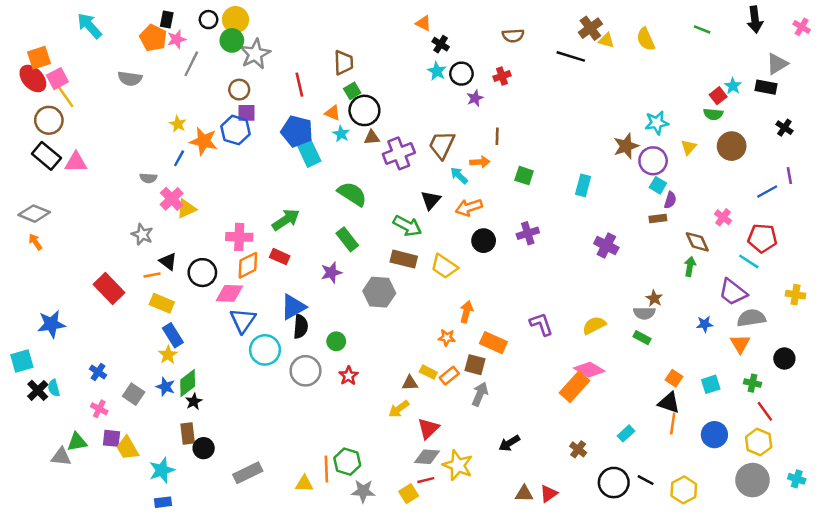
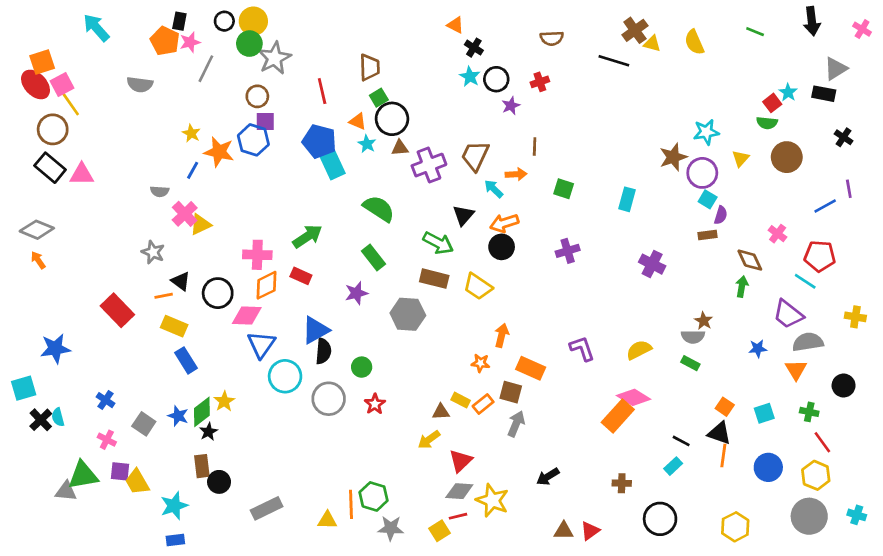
black circle: (484, 241) -> (502, 247), moved
yellow star: (168, 355) -> (224, 401), moved
green triangle: (77, 442) -> (83, 475), size x1.4
brown cross: (578, 449) -> (622, 483), turned -35
black line: (646, 480) -> (681, 441), moved

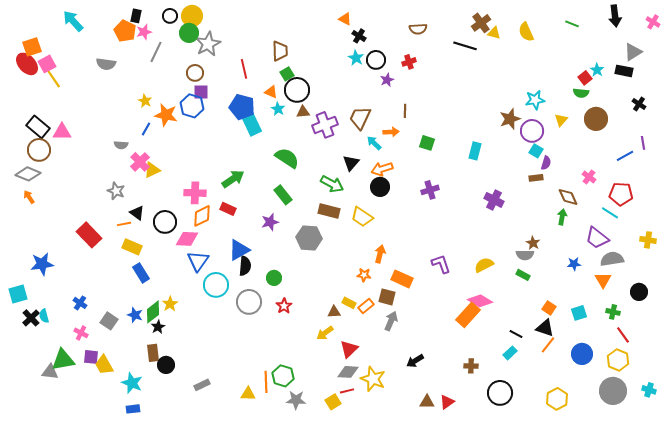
brown circle: (53, 129) -> (39, 150), moved
orange line: (723, 455) -> (548, 345), turned 30
cyan star: (174, 506) -> (132, 383), turned -30
gray rectangle: (267, 508) -> (202, 385), size x0.7

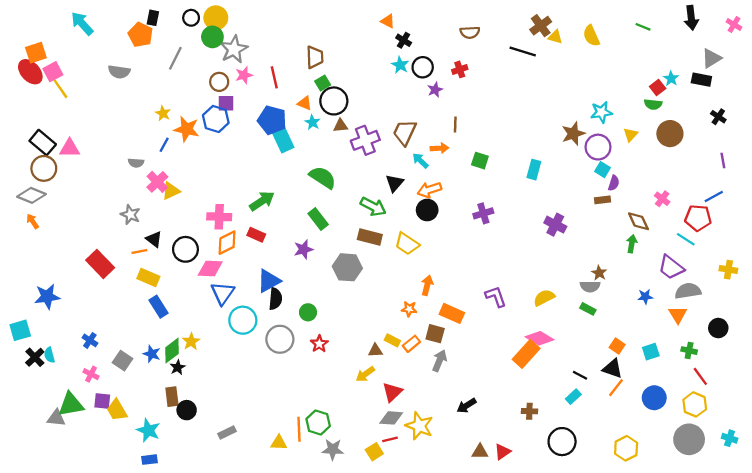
pink star: (144, 32) -> (244, 75), moved
blue line: (625, 156) -> (714, 197), moved

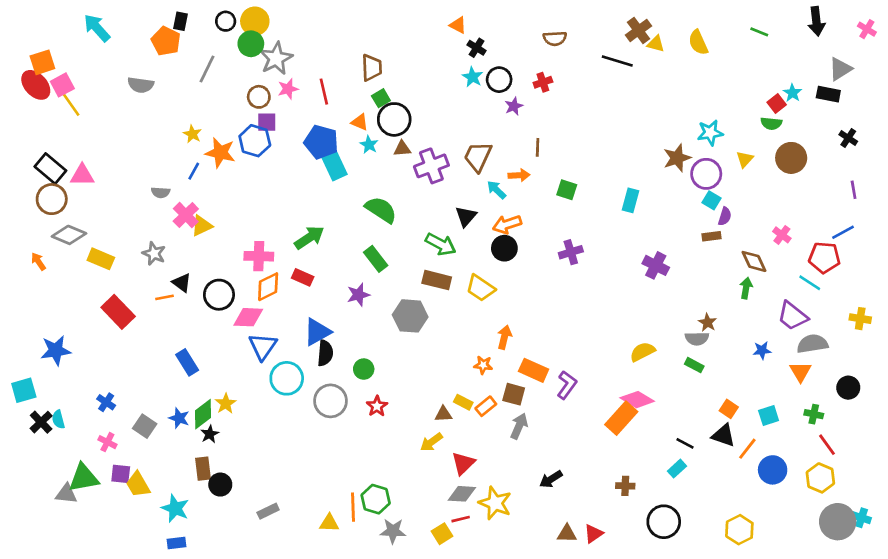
gray diamond: (31, 195) -> (69, 235), moved
yellow rectangle: (148, 277) -> (101, 259), moved
purple L-shape: (496, 297) -> (567, 385), moved, turned 55
orange line: (616, 388) -> (747, 449), moved
gray circle: (689, 439) -> (838, 522), moved

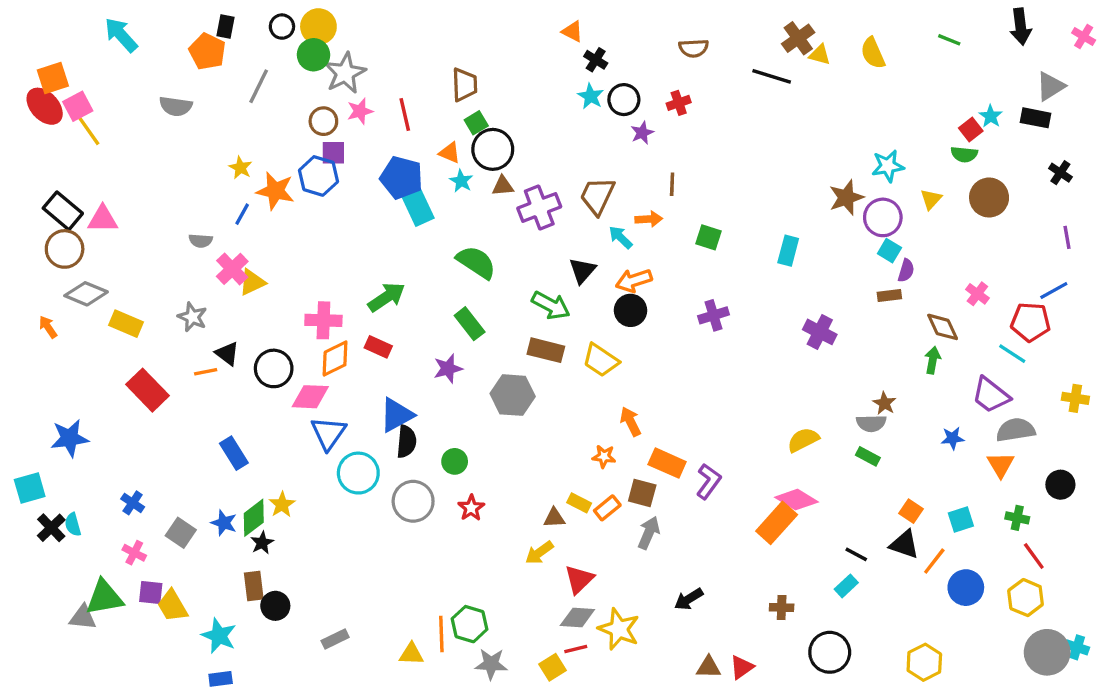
orange arrow: (504, 337) -> (631, 422), turned -40

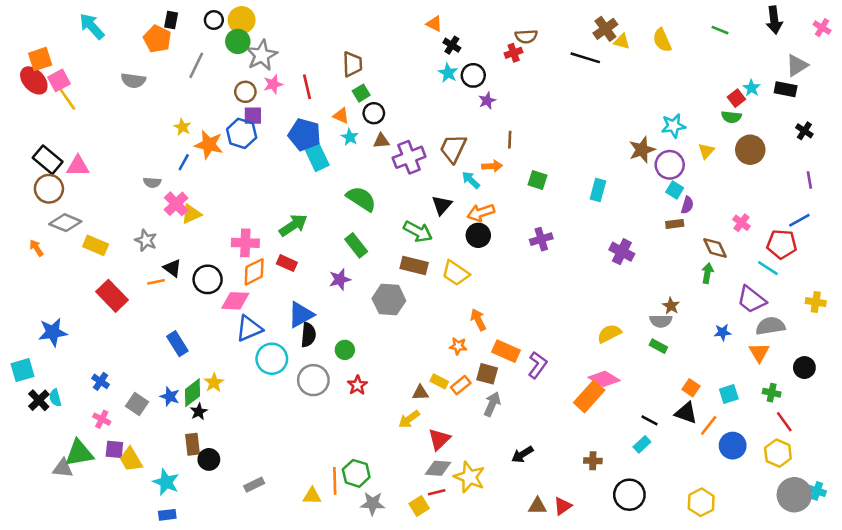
red cross: (679, 103) -> (514, 53), moved
black circle: (493, 149) -> (374, 113), size x0.7
blue triangle: (328, 433) -> (249, 328), turned 32

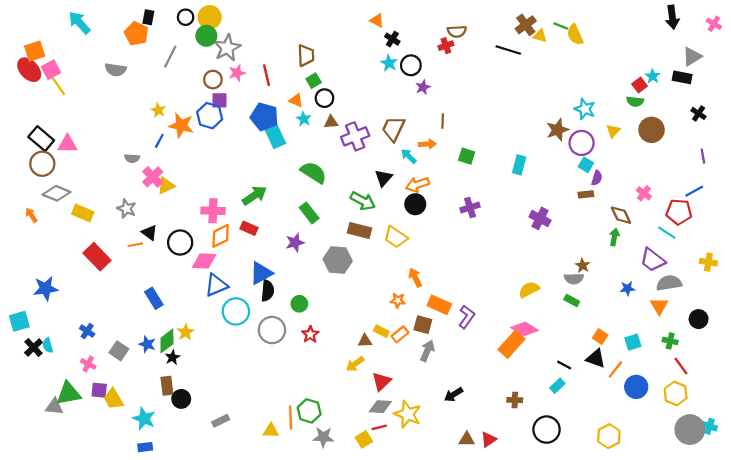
green line: (720, 30) -> (561, 26), moved
cyan star: (673, 126) -> (585, 109), turned 30

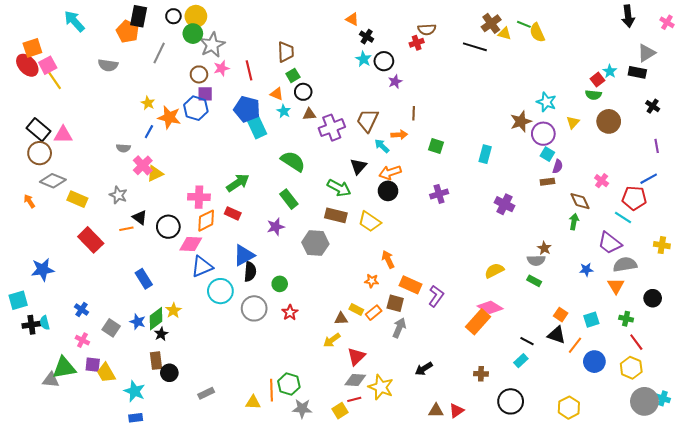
black rectangle: (148, 17) -> (139, 16), size x1.5
black cross: (34, 348) -> (31, 325), turned 36

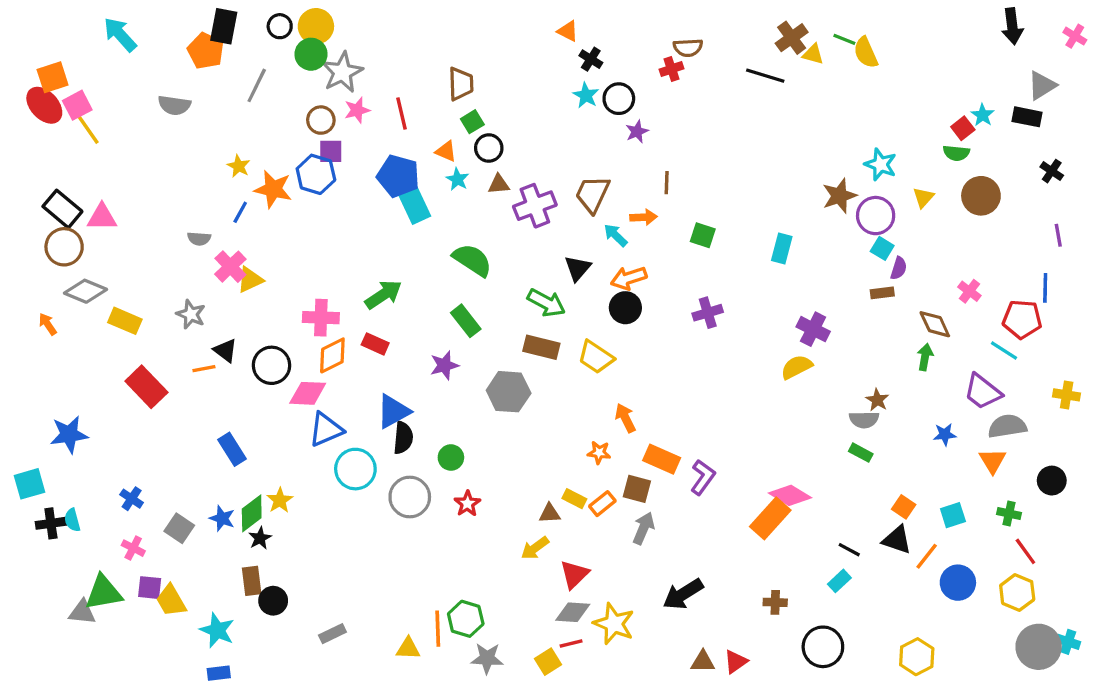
blue line: (649, 179) -> (1045, 288), turned -60
yellow semicircle: (494, 271) -> (797, 367), moved
black arrow: (424, 369) -> (683, 594), size x1.4

